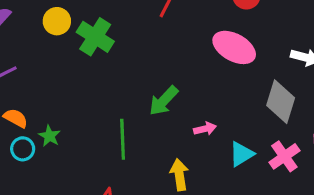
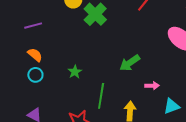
green star: (49, 136) -> (75, 72), moved
green line: (123, 139) -> (101, 96), moved

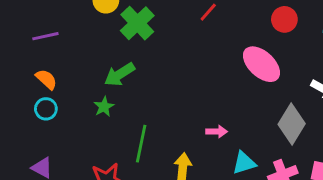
green arrow: (130, 63) -> (120, 74), moved

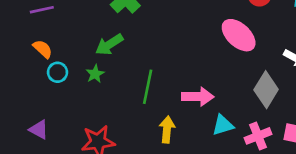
cyan circle: (46, 109) -> (57, 72), moved
pink arrow: (217, 132) -> (198, 97), size x1.6
green line: (141, 144) -> (148, 87), moved

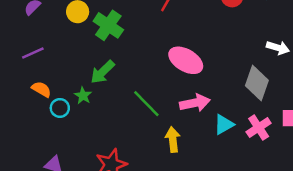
pink ellipse: (239, 35) -> (186, 60), moved
green star: (95, 74) -> (83, 96), moved
green line: (148, 87) -> (146, 104), turned -44

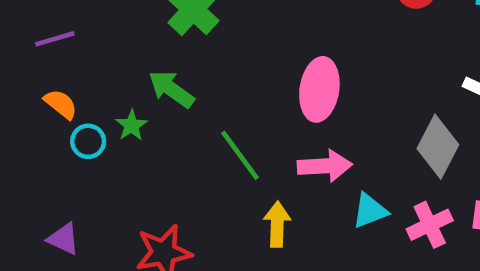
pink ellipse: (186, 60) -> (319, 89), turned 60
green arrow: (102, 72) -> (171, 89), turned 72

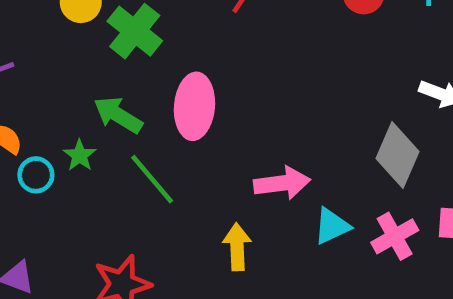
pink ellipse: (319, 89) -> (194, 106), moved
green line: (240, 155) -> (152, 179), moved

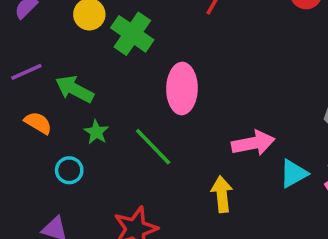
green arrow: (118, 115) -> (74, 89), moved
cyan circle: (36, 175) -> (69, 170), moved

